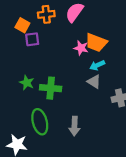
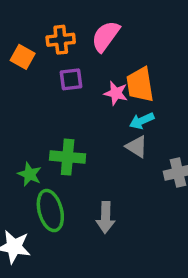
purple square: (32, 39) -> (71, 79), moved
orange trapezoid: (96, 43) -> (140, 85), turned 60
green star: (27, 83) -> (30, 174), moved

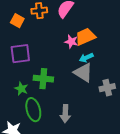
purple square: (71, 79) -> (20, 54), moved, size x1.5
orange trapezoid: (140, 85) -> (85, 37), turned 75
gray triangle: (137, 147) -> (83, 73), size x1.5

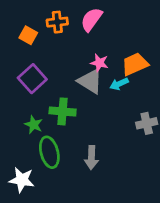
orange trapezoid: (85, 37) -> (135, 64), moved
purple square: (20, 54) -> (32, 79), turned -35
gray triangle: (83, 73) -> (90, 81), moved

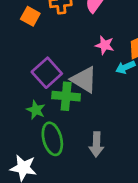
purple square: (32, 79) -> (47, 73), moved
gray triangle: (90, 81) -> (84, 80), moved

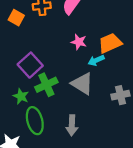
gray triangle: (84, 80) -> (82, 84), moved
green cross: (66, 96) -> (46, 85), turned -30

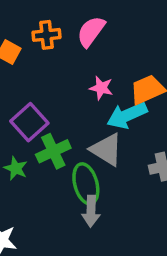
cyan arrow: (96, 60) -> (127, 115), size x1.6
green ellipse: (35, 121) -> (86, 184), moved

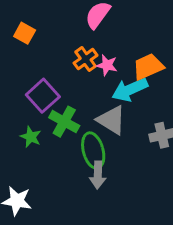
orange cross: (46, 35) -> (86, 59), moved, turned -30
green cross: (53, 151) -> (64, 122), turned -36

